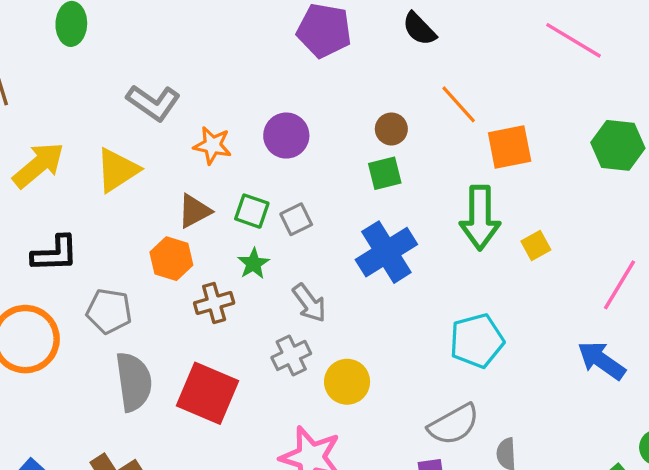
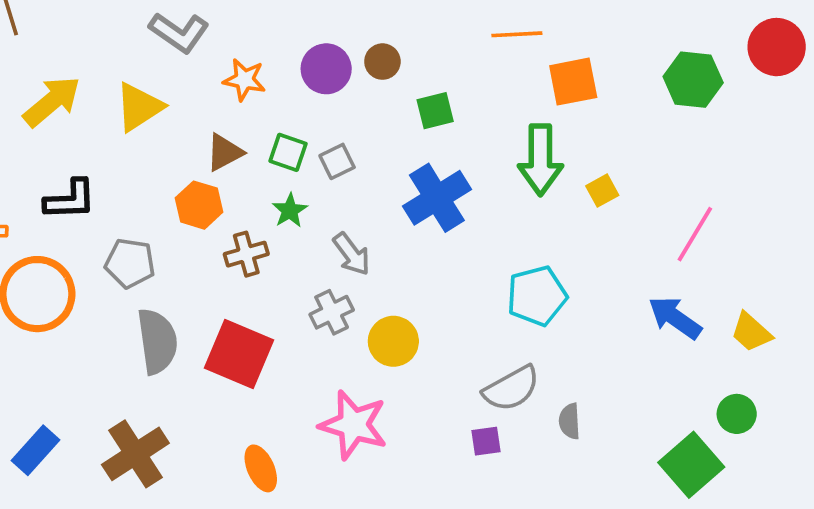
orange line: (459, 104) -> (517, 34), turned -51
brown circle: (391, 129) -> (382, 62), moved

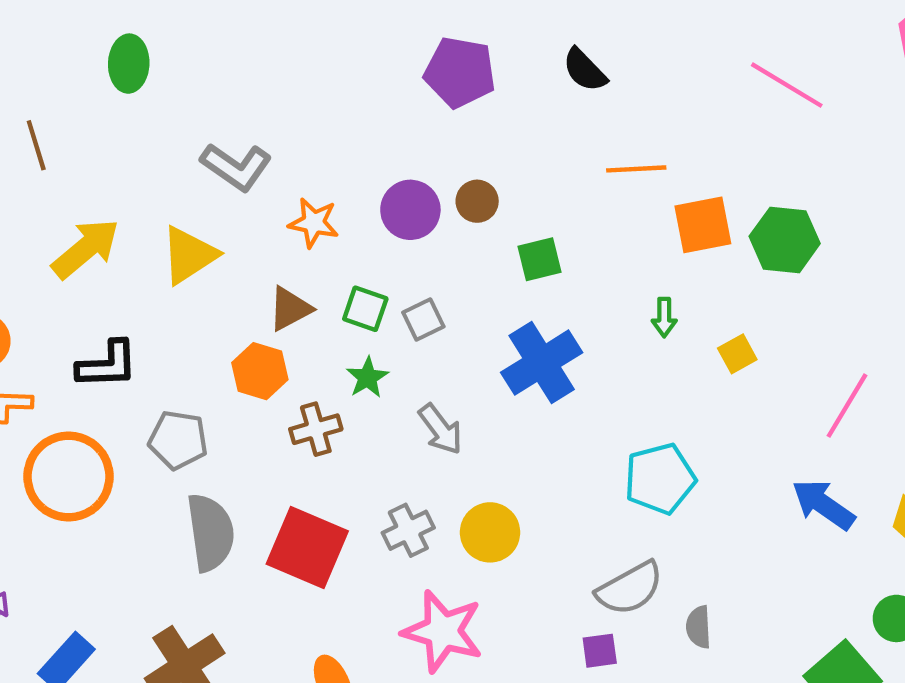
green hexagon: (693, 80) -> (785, 240), moved
green arrow: (540, 160) -> (664, 317), size x0.5
gray cross: (332, 312) -> (408, 530), moved

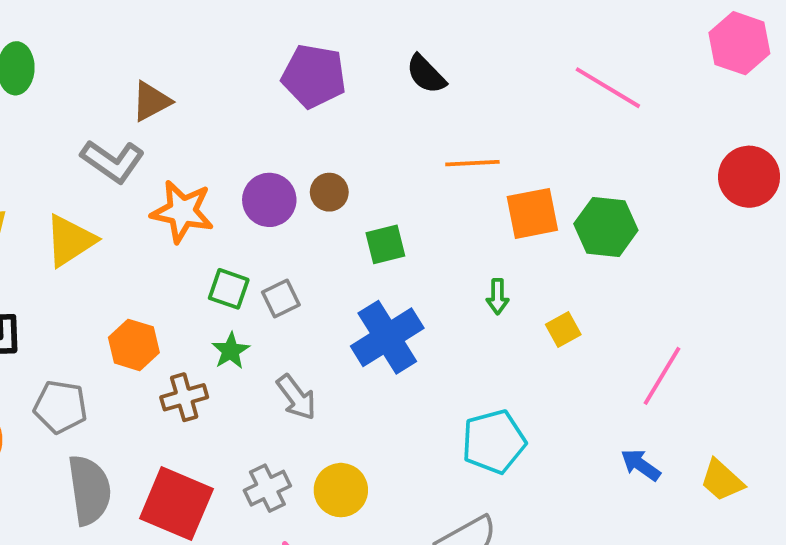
orange star: (314, 223) -> (182, 211), size x1.4
brown triangle: (290, 309) -> (151, 101), moved
blue arrow: (823, 504) -> (641, 465), size x0.7

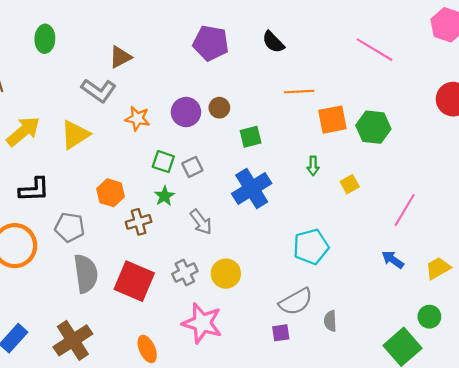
orange star: (182, 211) -> (137, 118), size x0.7
yellow trapezoid: (722, 480) -> (438, 268), turned 108

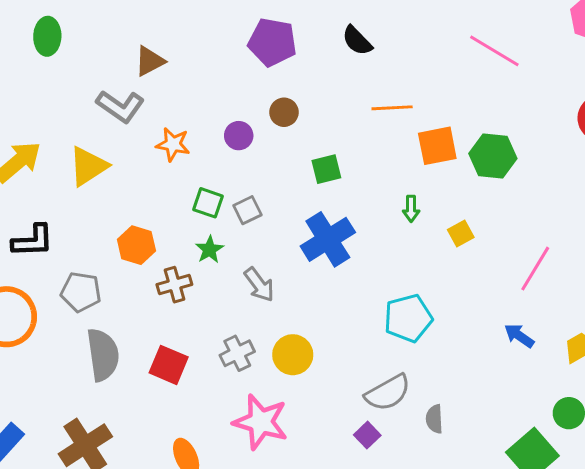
brown circle: (219, 108) -> (284, 112), moved
purple circle: (186, 112) -> (239, 136), size x0.7
red square: (134, 281) -> (169, 365), size x0.7
purple square: (281, 333) -> (367, 435), turned -36

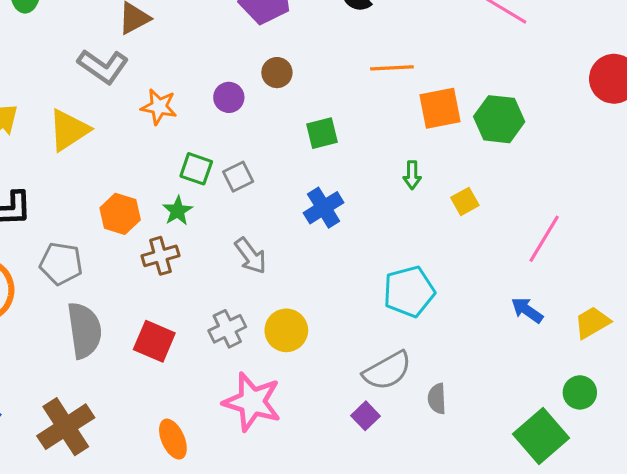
blue cross: (328, 239) -> (324, 208), size x0.7
green star: (209, 250) -> (178, 211), moved

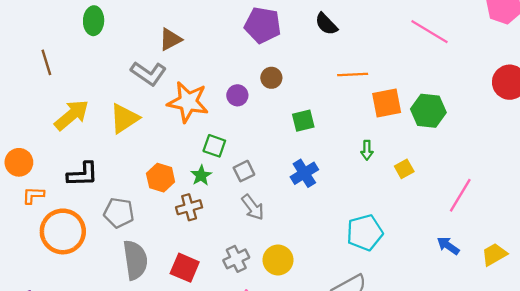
orange star: (159, 107) -> (188, 102), size x1.6
gray square: (238, 177) -> (244, 171), moved

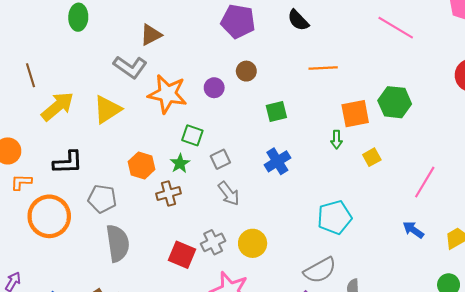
brown line: (46, 62) -> (31, 75), moved
orange square: (387, 103) -> (355, 114), moved
red square: (185, 268) -> (182, 255), moved

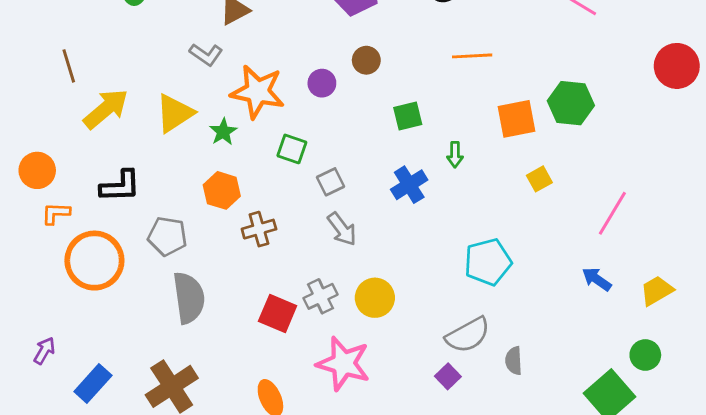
gray L-shape: (130, 67) -> (206, 55), size x0.7
green arrow: (337, 140) -> (455, 155), moved
green star: (180, 163) -> (223, 132), moved

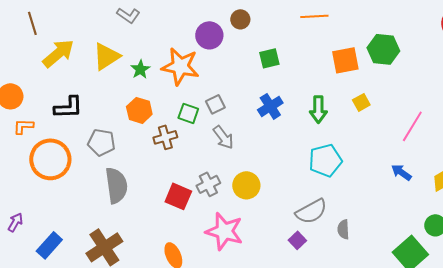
purple circle: (322, 83) -> (209, 35), size x1.4
orange star: (258, 92) -> (180, 66), moved
green square: (292, 149) -> (188, 113), moved
green arrow: (455, 155) -> (318, 109), moved, size x1.5

